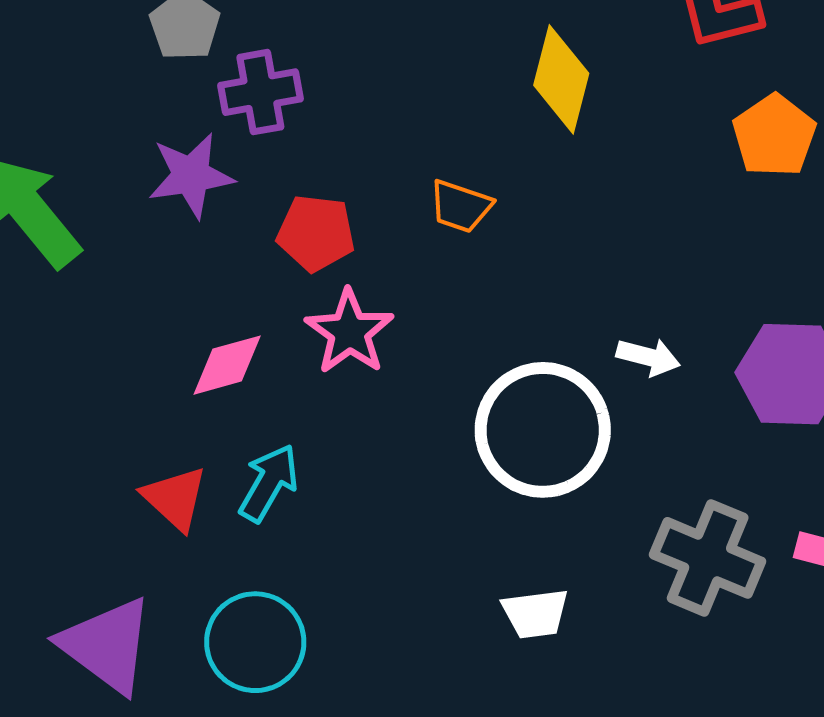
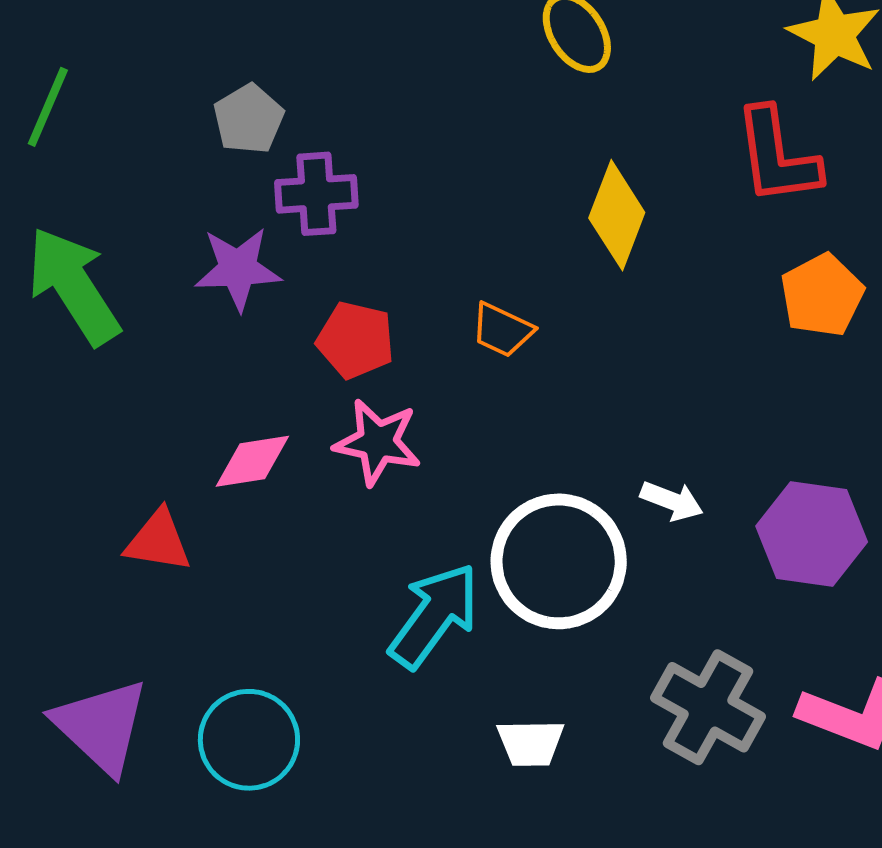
pink star: (349, 332) -> (378, 442), turned -30
cyan arrow: (269, 483) -> (434, 616), moved, size x1.4
red triangle: (175, 498) -> (158, 541), moved, turned -40

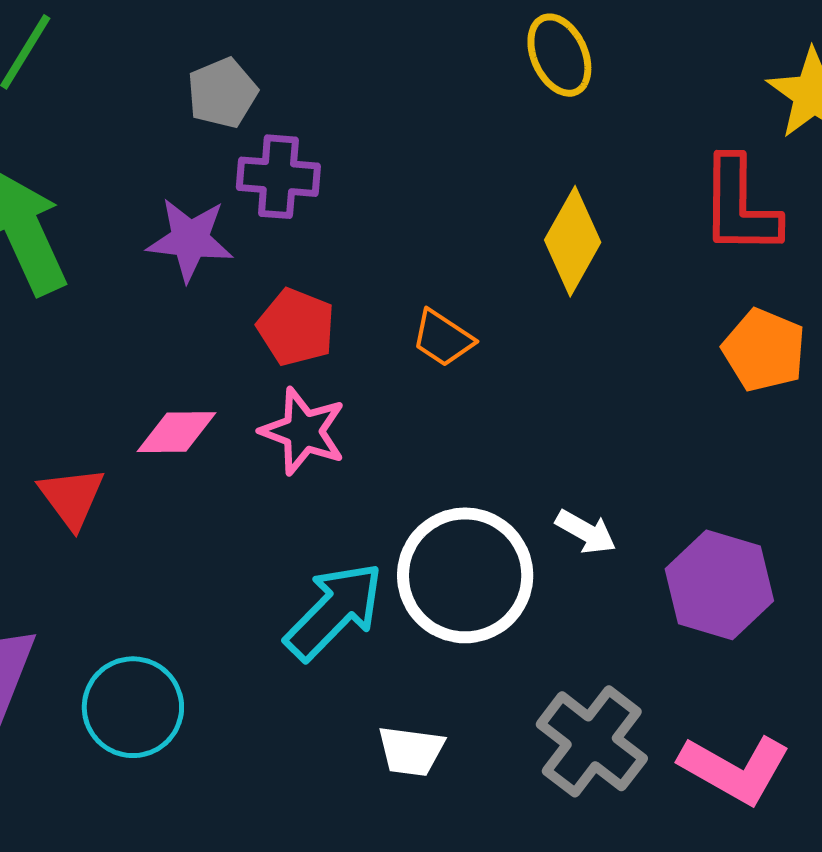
orange pentagon: (822, 295) -> (764, 350), turned -30
red triangle: (158, 541) -> (72, 497), turned 36

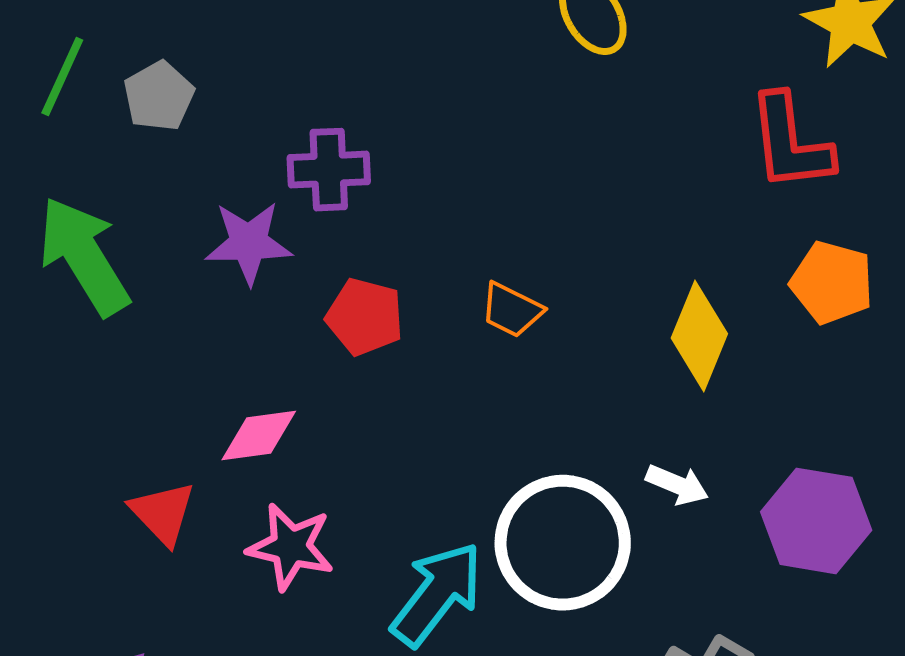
gray pentagon: (222, 93) -> (159, 96), moved
yellow diamond: (573, 241) -> (699, 336), moved
pink star: (303, 431) -> (291, 547), moved

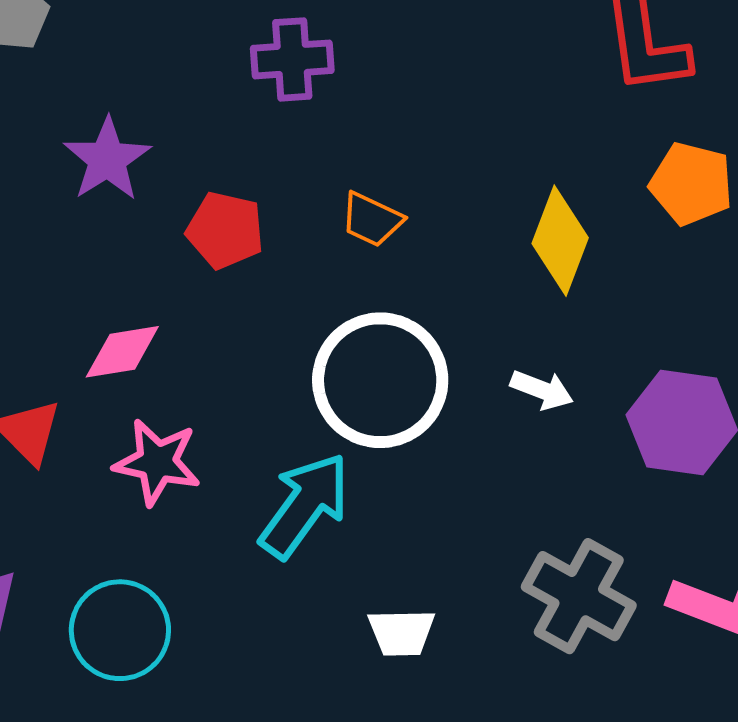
purple cross: (329, 170) -> (292, 59), moved
purple star: (249, 243) -> (107, 159), turned -30
white circle: (563, 543) -> (380, 380), moved

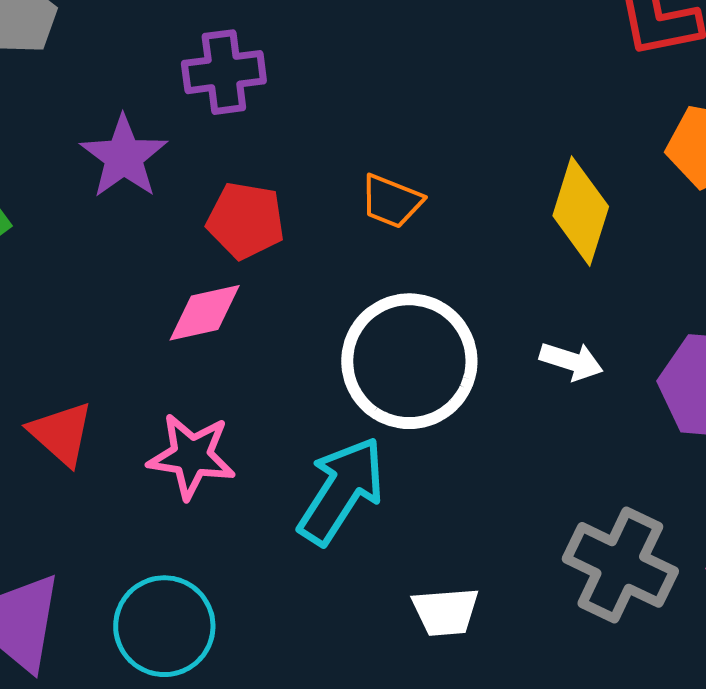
purple cross: (292, 59) -> (224, 72), moved
pink diamond: (122, 352) -> (205, 313), moved

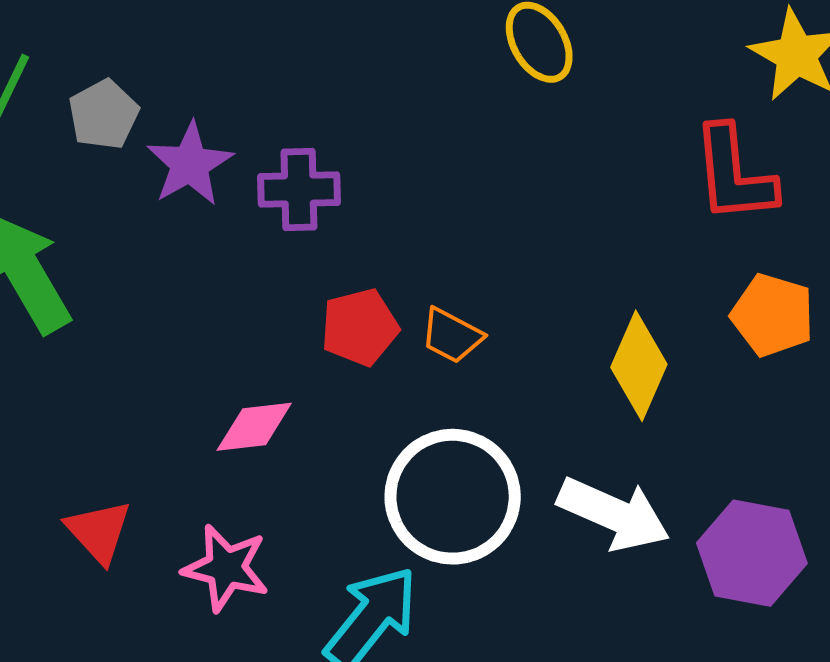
purple star: (124, 157) -> (190, 164), moved
red pentagon: (246, 221) -> (360, 327), moved, turned -30
white arrow: (571, 361) -> (614, 514), size x1.8

